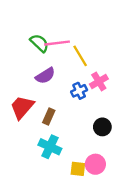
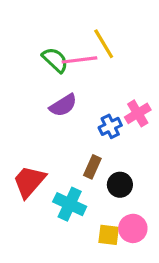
yellow line: (80, 56) -> (104, 44), moved
red trapezoid: (22, 107) -> (29, 181), moved
brown rectangle: (49, 116) -> (92, 167), moved
black circle: (102, 127) -> (120, 185), moved

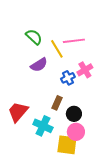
yellow line: (104, 44) -> (57, 49), moved
pink line: (79, 60) -> (74, 41), moved
pink circle: (133, 228) -> (76, 132), moved
yellow square: (109, 235) -> (67, 145), size x1.5

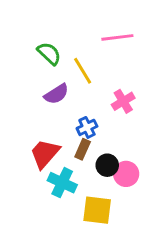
pink line: (74, 41) -> (117, 37), moved
blue cross: (68, 78) -> (87, 127), moved
red trapezoid: (18, 112) -> (45, 154), moved
pink circle: (76, 132) -> (126, 174), moved

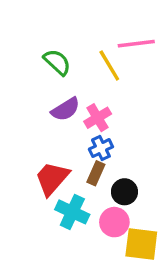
yellow line: (83, 71) -> (109, 66), moved
pink cross: (123, 101) -> (98, 118), moved
pink circle: (126, 174) -> (114, 222), moved
yellow square: (97, 210) -> (141, 244), moved

